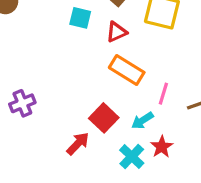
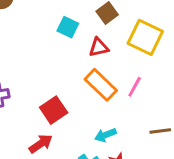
pink line: (163, 94) -> (135, 87), moved
red square: (104, 118) -> (54, 110), moved

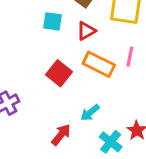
red square: (54, 110) -> (59, 73), moved
cyan arrow: (105, 135) -> (90, 113), moved

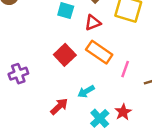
pink line: (130, 57) -> (125, 69), moved

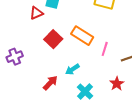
red triangle: (93, 23) -> (36, 13), moved
red star: (123, 112) -> (117, 84), moved

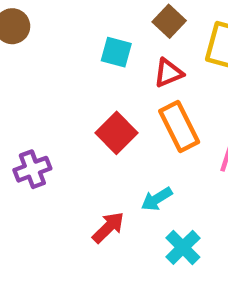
red triangle: (36, 13) -> (168, 73), moved
orange rectangle: (82, 36) -> (179, 126), turned 30

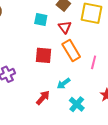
red triangle: (168, 73) -> (65, 27), turned -40
red square: (117, 133) -> (44, 55), turned -36

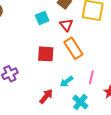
cyan square: (41, 19) -> (42, 18), turned -32
pink line: (94, 62) -> (91, 77), moved

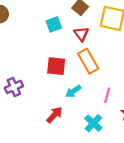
cyan arrow: (67, 82) -> (73, 91), moved

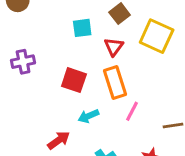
purple cross: (14, 87) -> (23, 62), moved
pink line: (107, 95) -> (132, 111), moved

